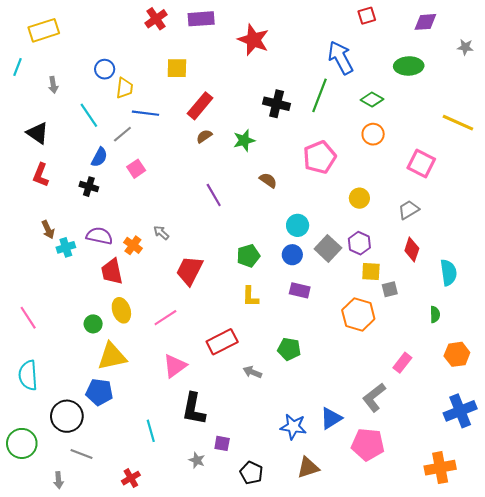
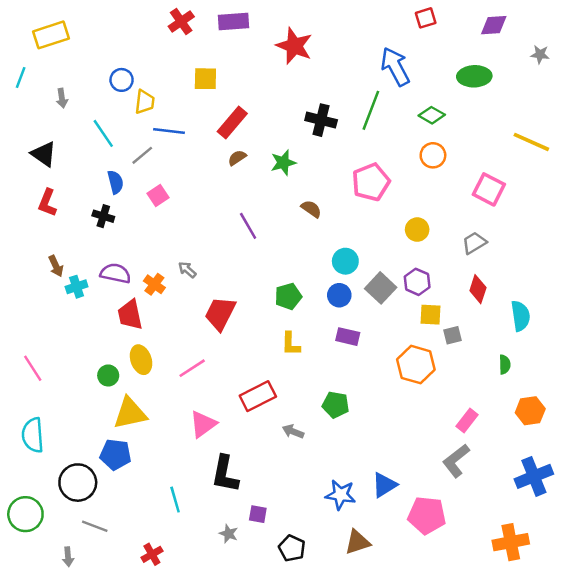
blue semicircle: (99, 157) -> (115, 182), turned -42
gray L-shape: (374, 397) -> (456, 461), moved

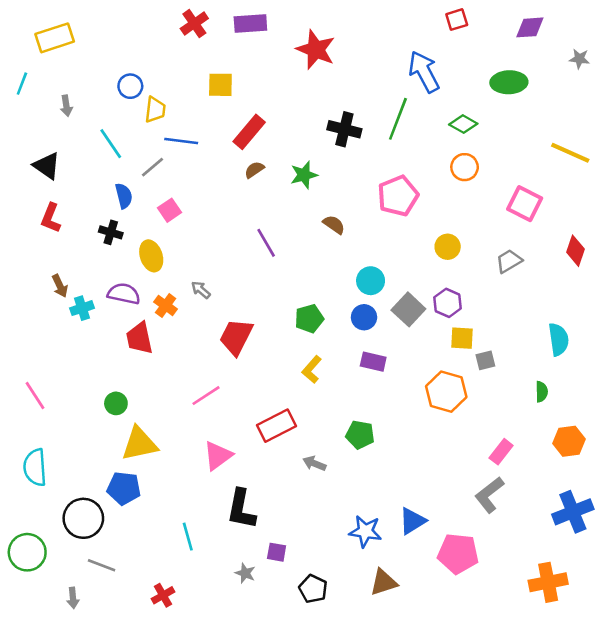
red diamond: (478, 289) -> (576, 251), moved
yellow L-shape: (291, 344) -> (312, 369), turned 40
yellow ellipse: (141, 360) -> (151, 256), moved

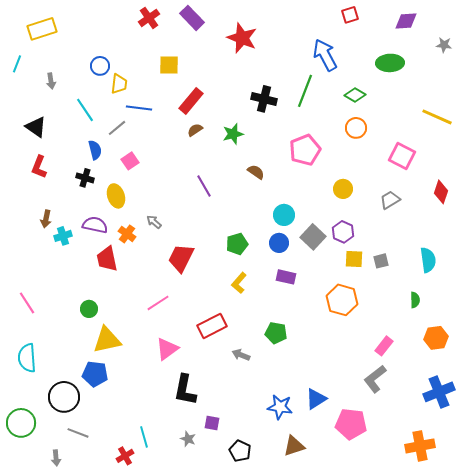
purple rectangle: (250, 24) -> (192, 18), turned 50
brown arrow: (60, 286) -> (46, 219), turned 36
gray square: (485, 360) -> (381, 261), moved
cyan line: (188, 537) -> (144, 437), moved

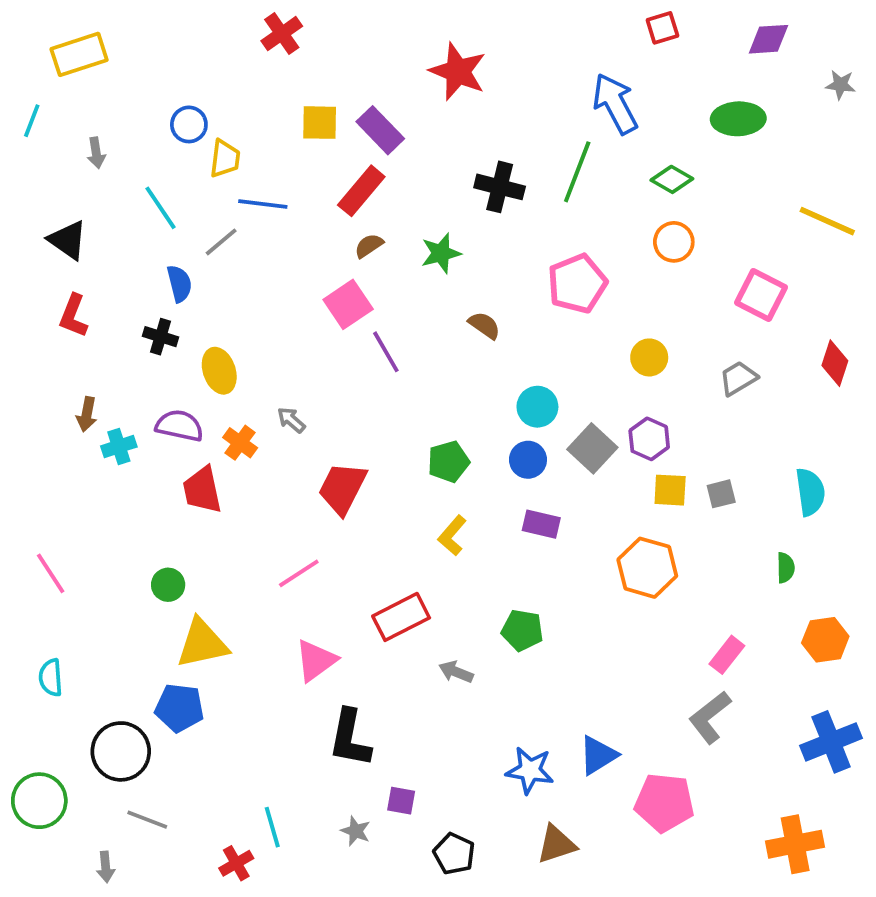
purple rectangle: (192, 18) -> (380, 130), moved
pink square: (130, 161) -> (348, 304), moved, size x1.4
cyan semicircle: (27, 358) -> (51, 678), size x0.7

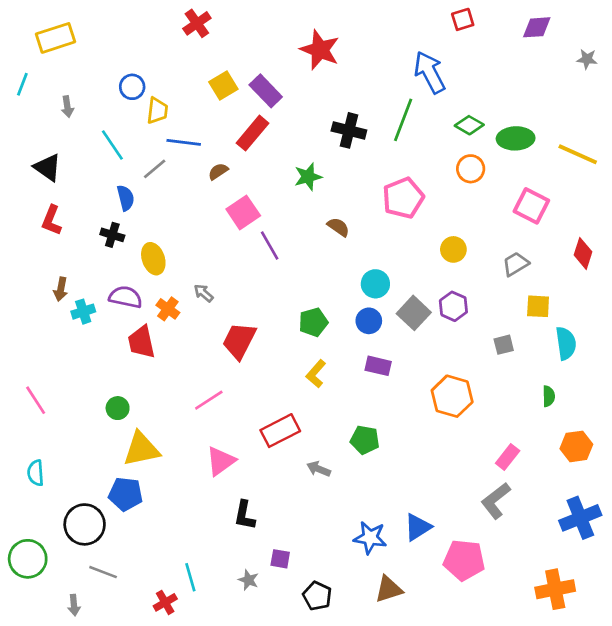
green ellipse: (738, 119) -> (516, 138), moved
yellow square: (320, 123) -> (223, 86), turned -32
brown semicircle: (369, 246) -> (218, 171), moved
yellow square: (670, 490) -> (538, 306), moved
black L-shape: (350, 738) -> (245, 515), size x0.7

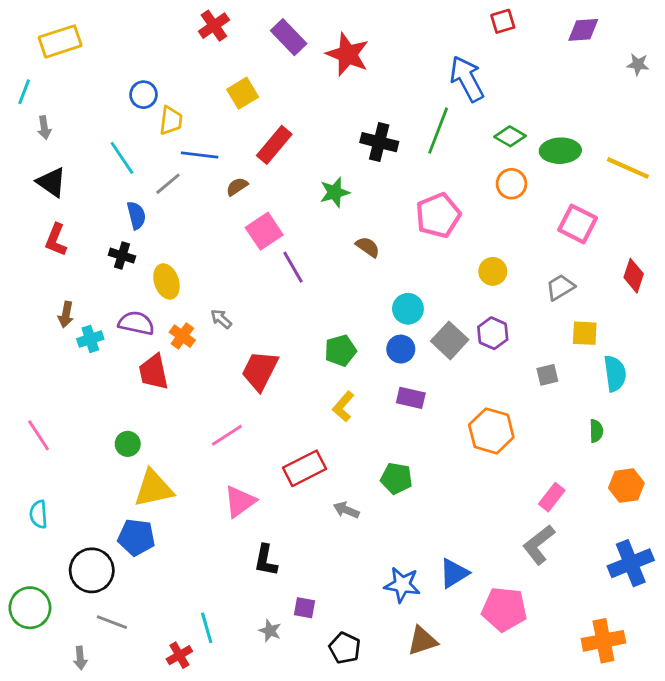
purple rectangle: (266, 91) -> (289, 37), moved
gray arrow: (67, 107) -> (44, 128), moved

